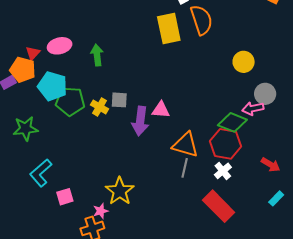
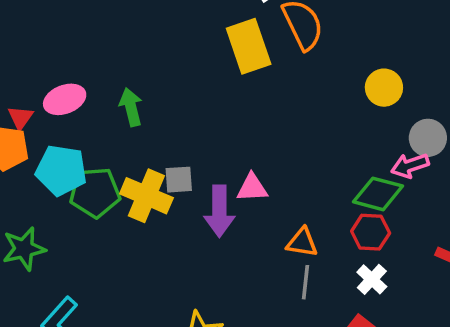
yellow cross: (100, 107) -> (146, 196), size x1.6
red hexagon: (226, 144) -> (371, 232), size x0.7
orange triangle: (186, 145) -> (302, 242), size x0.7

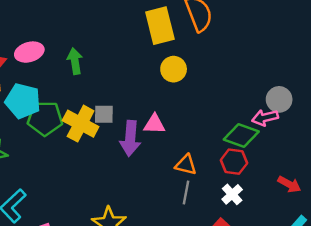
yellow circle: (384, 88) -> (174, 69), moved

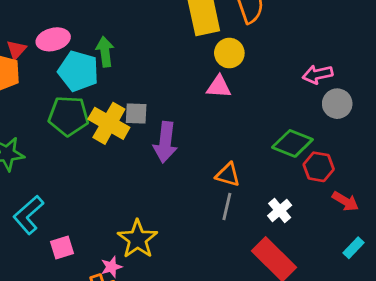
yellow circle: (174, 69) -> (229, 53), moved
cyan pentagon: (23, 101) -> (78, 71), moved
pink arrow: (265, 118) -> (318, 74), moved
pink triangle: (154, 124) -> (219, 87), moved
red hexagon: (234, 162) -> (319, 167), moved

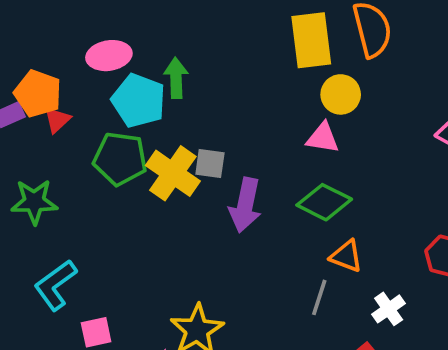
red triangle: (16, 50) -> (57, 120), moved
green diamond: (292, 143) -> (324, 202), moved
orange triangle: (228, 175) -> (346, 256), moved

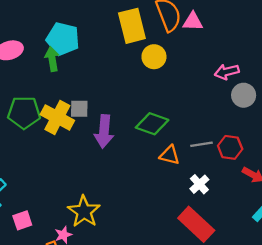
cyan pentagon: (139, 101) -> (63, 39), moved
pink triangle: (323, 138) -> (193, 21), moved
gray line: (319, 297) -> (201, 144), moved, turned 70

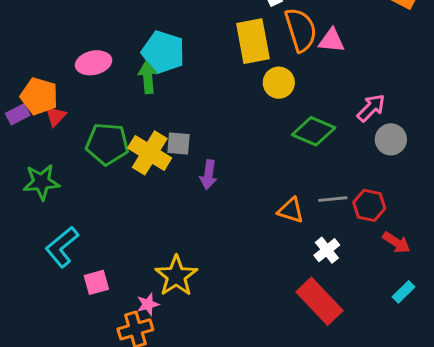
pink arrow: (227, 72) -> (371, 108), turned 145
green diamond: (152, 124) -> (314, 131), moved
purple arrow: (104, 131) -> (208, 175), size x0.7

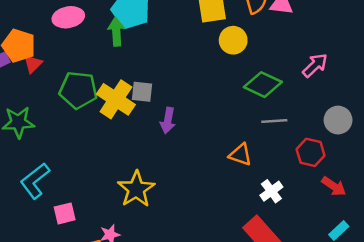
gray circle: (391, 139) -> (338, 120), moved
gray line: (333, 199) -> (274, 121), moved
yellow star: (176, 276) -> (136, 189), moved

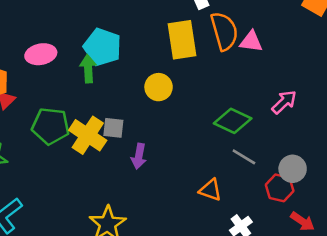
yellow circle: (233, 40) -> (159, 87), moved
gray circle: (338, 120) -> (293, 169), moved
gray line: (274, 121) -> (244, 157), turned 35

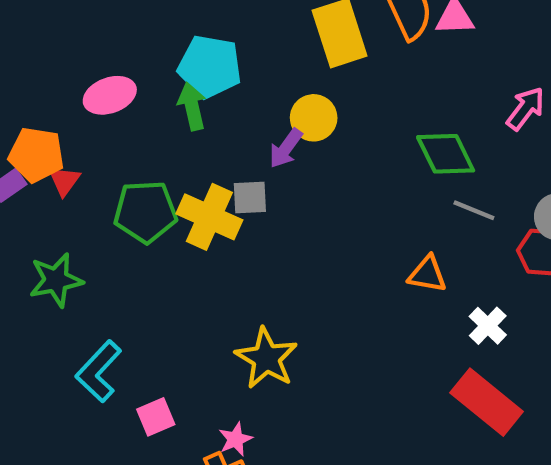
green diamond: (233, 121) -> (446, 154), turned 48
purple arrow: (139, 156) -> (286, 148), moved, turned 35

